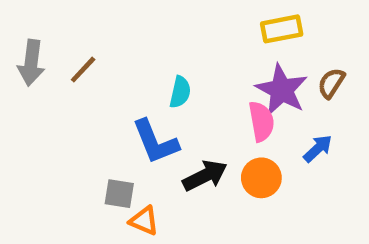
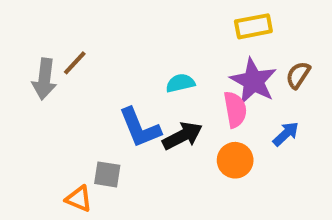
gray arrow: (31, 63) -> (44, 79), moved
cyan semicircle: (180, 92) -> (180, 83), moved, turned -116
black arrow: (205, 176) -> (182, 136), moved
orange triangle: (144, 221) -> (79, 199), moved

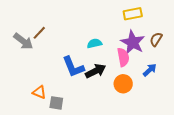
gray arrow: (44, 79) -> (23, 41), turned -60
gray square: (107, 174) -> (56, 103), moved
orange triangle: (79, 199) -> (39, 92), moved

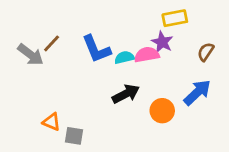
purple star: (133, 42) -> (162, 42), moved, size x0.7
pink semicircle: (123, 57) -> (147, 55), moved, turned -90
blue L-shape: (73, 67) -> (96, 49), moved
blue arrow: (150, 70) -> (197, 92), size x1.5

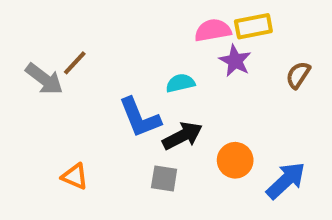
blue L-shape: (96, 49) -> (140, 118), moved
pink semicircle: (147, 55) -> (213, 30), moved
blue arrow: (197, 92) -> (286, 181), moved
gray square: (74, 136) -> (164, 179), moved

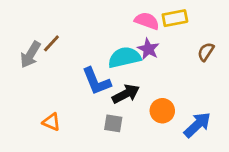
pink semicircle: (213, 30) -> (147, 21), turned 30
purple star: (235, 61) -> (148, 49), moved
gray arrow: (44, 79) -> (30, 55), turned 84
cyan semicircle: (180, 83) -> (124, 57), size x1.6

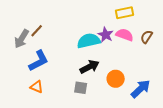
pink semicircle: (147, 21) -> (125, 35), moved
blue L-shape: (96, 81) -> (39, 61), moved, turned -95

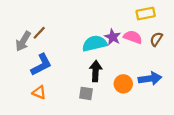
yellow rectangle: (125, 13) -> (146, 14), moved
black arrow: (90, 67) -> (96, 71), turned -60
blue arrow: (141, 89) -> (150, 79), moved, turned 35

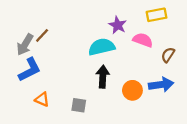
purple star: (113, 37) -> (118, 25), moved
brown semicircle: (156, 39) -> (168, 55), moved
blue L-shape: (41, 65) -> (30, 70), moved
gray square: (86, 93) -> (79, 105), moved

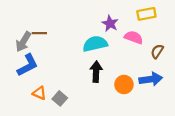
brown line: (42, 35) -> (39, 33), turned 48
gray square: (79, 105) -> (60, 98), moved, turned 32

